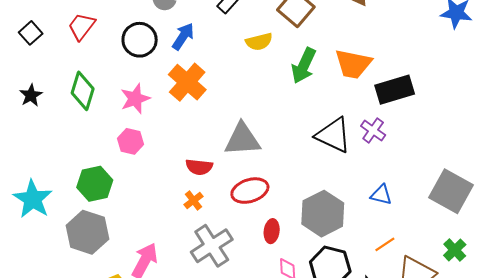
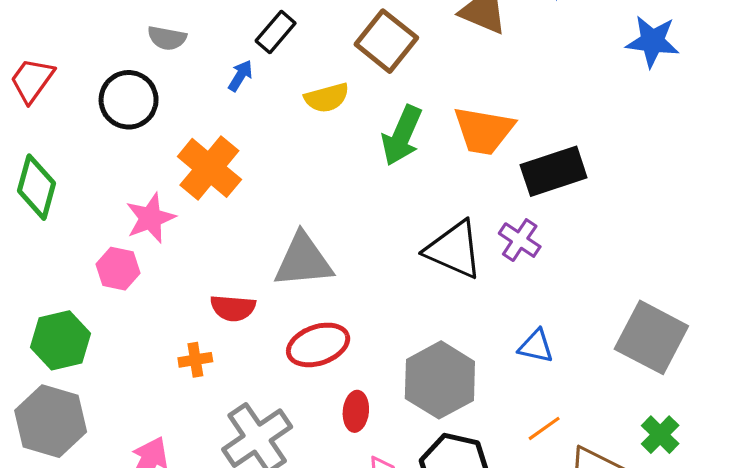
blue arrow: (183, 36) -> (240, 76), moved, size x0.7
pink star: (135, 99) -> (150, 218), moved
orange cross: (193, 201) -> (195, 360), moved, turned 30

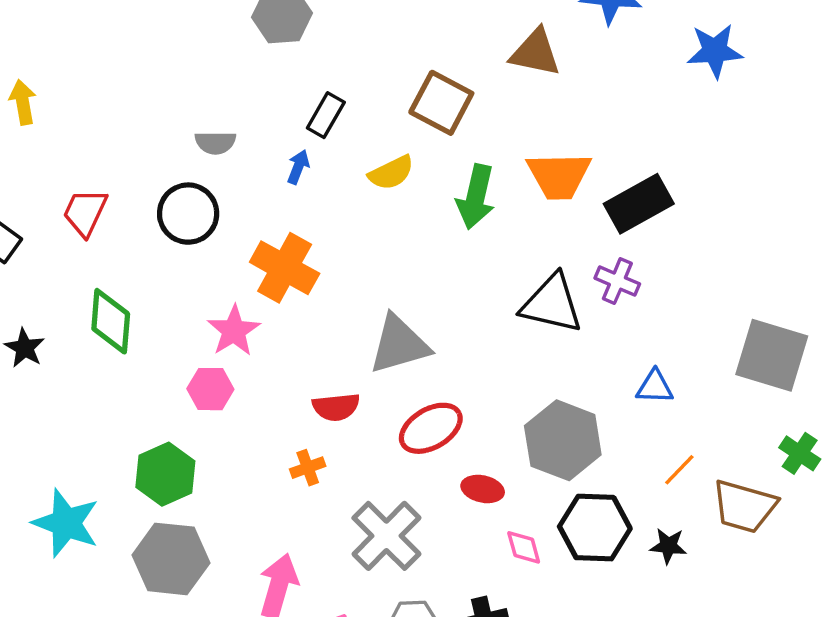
red ellipse: (356, 411) -> (483, 489), turned -72

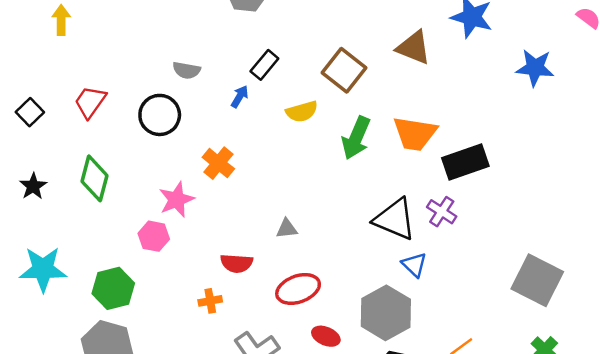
orange cross: (285, 268) -> (218, 163), size x0.7
gray triangle: (399, 344) -> (287, 229), size x0.5
blue triangle: (655, 387) -> (414, 265), moved, turned 32
cyan star: (66, 523) -> (43, 269), moved, turned -30

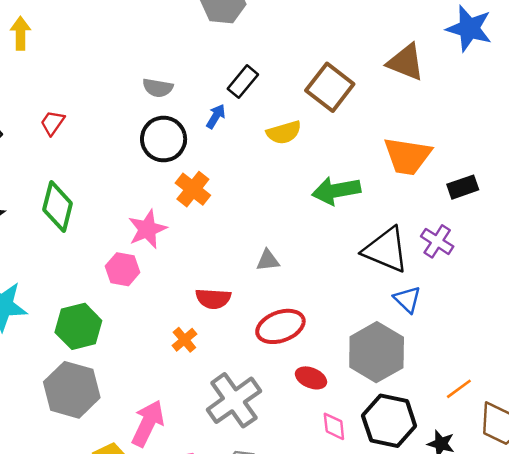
red trapezoid: (90, 102) -> (53, 123), size x0.7
black circle: (160, 115) -> (164, 139), moved
green arrow: (356, 138) -> (336, 191), moved, turned 57
black rectangle: (465, 162) -> (463, 187), size x0.6
orange cross: (210, 301) -> (184, 340), turned -30

